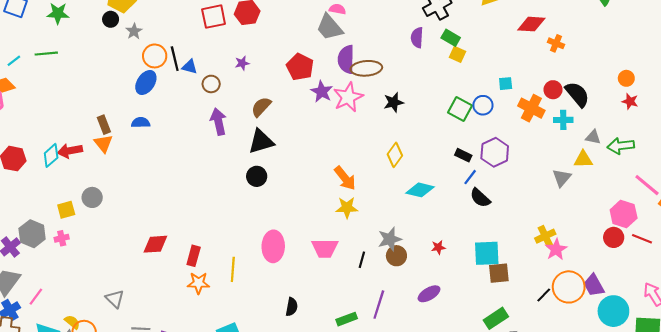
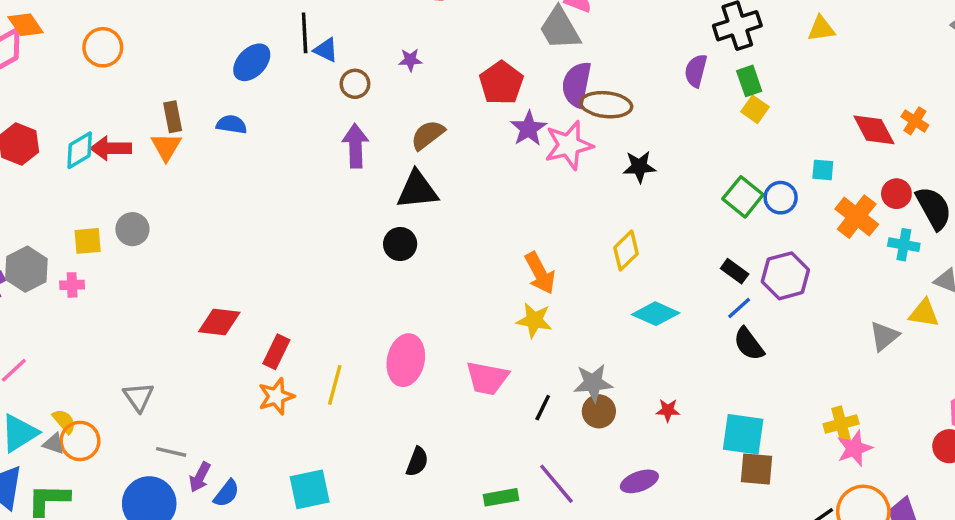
red diamond: (531, 24) -> (874, 130), moved, turned 48
green rectangle: (451, 38) -> (749, 81), turned 30
orange circle: (155, 56) -> (103, 47), moved
orange star: (198, 283) -> (276, 396), turned -30
purple line: (379, 305) -> (556, 484), turned -68

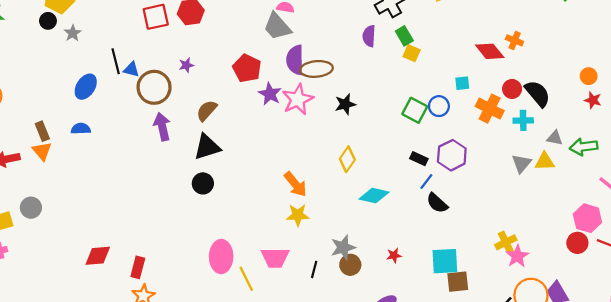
brown circle: (355, 84) -> (154, 87), size x1.8
gray triangle: (884, 336) -> (522, 163), moved
yellow line: (335, 385) -> (246, 279), moved, turned -30

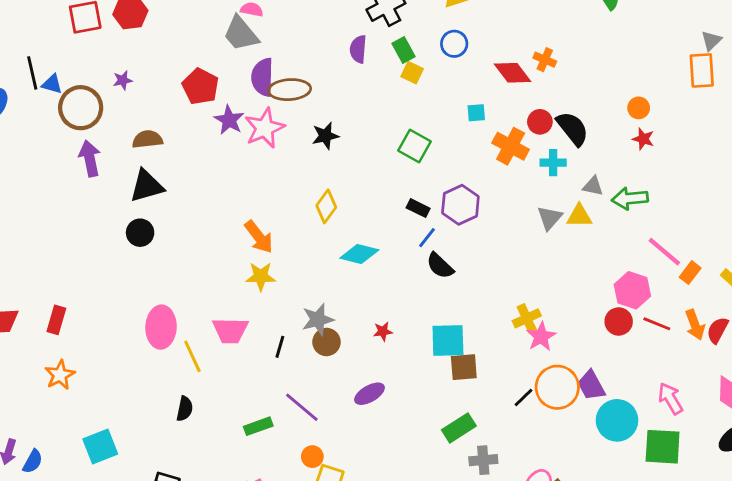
blue circle: (439, 106) -> (454, 44), moved
brown semicircle: (207, 111) -> (147, 139), turned 40
red rectangle: (138, 267) -> (56, 320), moved

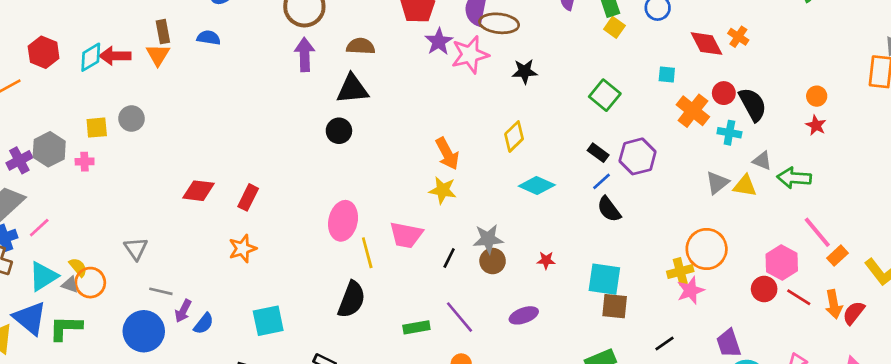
orange circle: (557, 387) -> (707, 249), moved
black semicircle: (185, 409) -> (352, 300), size x1.6

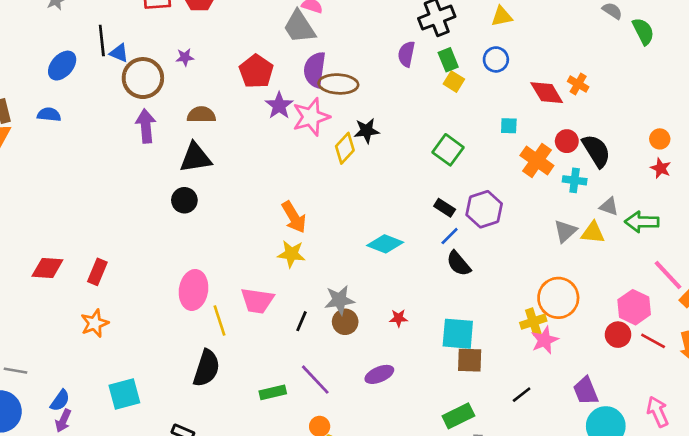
yellow diamond: (514, 136) -> (345, 148), moved
purple arrow: (183, 311) -> (63, 421), moved

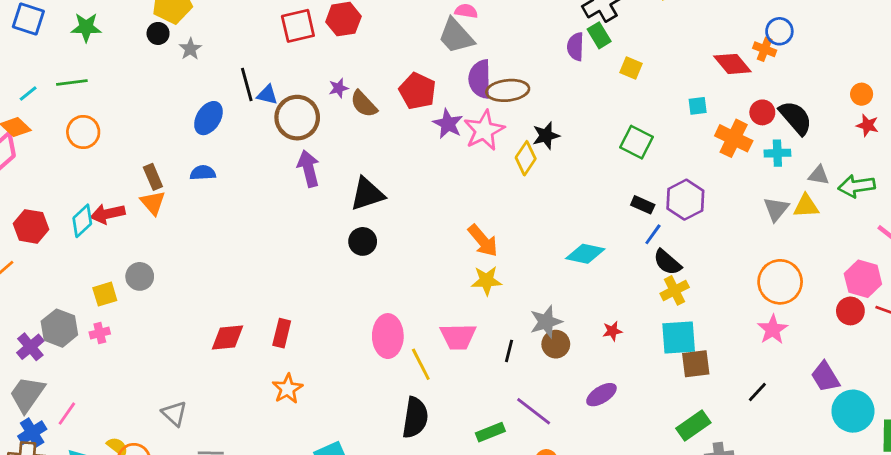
blue circle: (496, 59) -> (779, 31), moved
green rectangle: (448, 60) -> (599, 35), moved
brown semicircle: (201, 115) -> (364, 104), moved, turned -124
yellow cross: (533, 322) -> (675, 290), moved

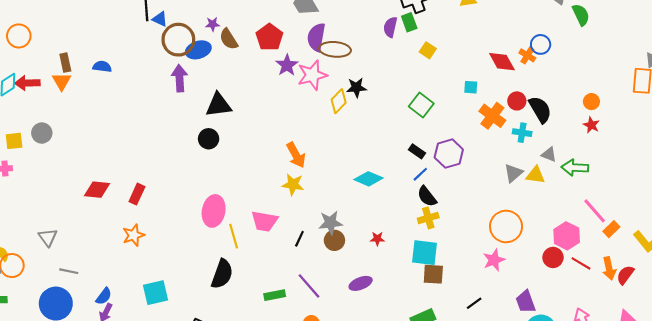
blue ellipse: (208, 118) -> (198, 50), moved, turned 30
orange circle: (83, 132) -> (19, 36), moved

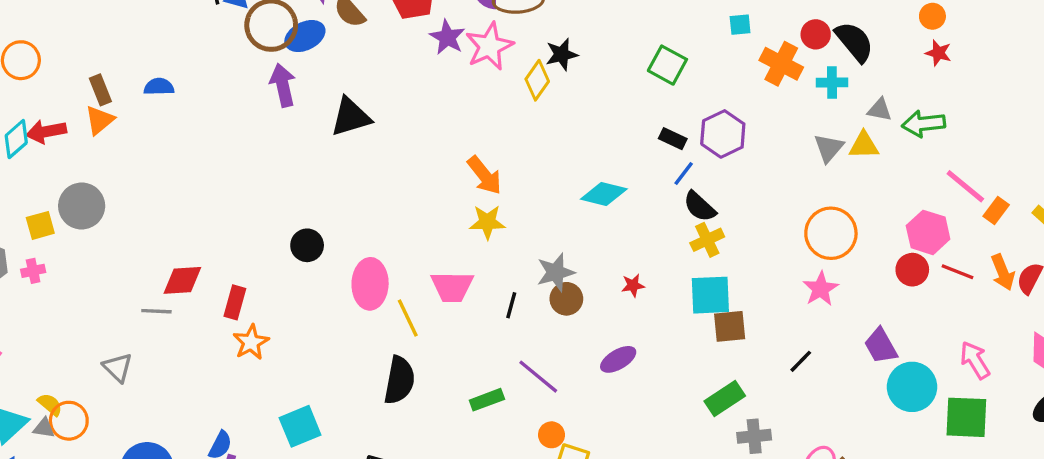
orange triangle: (62, 81) -> (99, 120), turned 30
gray circle: (42, 133) -> (82, 206), size x1.4
black circle: (209, 139) -> (307, 245), moved
red rectangle: (137, 194) -> (235, 302), moved
gray line: (69, 271) -> (156, 311), moved

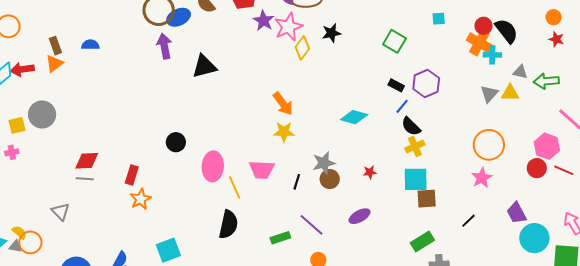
orange cross: (781, 64) -> (479, 43), moved
yellow diamond: (537, 80) -> (302, 48), moved
red diamond: (182, 280) -> (87, 161), moved

